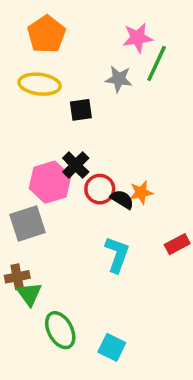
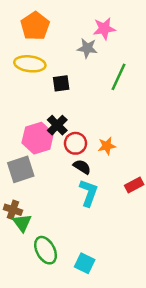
green line: (157, 63) -> (118, 77), moved
gray star: (119, 79) -> (87, 48), moved
black semicircle: (122, 199) -> (82, 167), moved
brown cross: (17, 277) -> (13, 210), turned 30

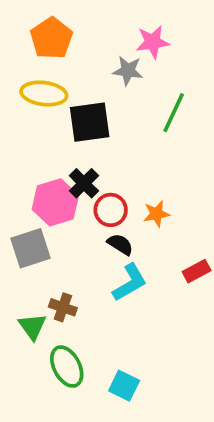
black square: (61, 83) -> (90, 122), size x1.6
cyan L-shape: (89, 193) -> (130, 283), turned 40
brown cross: (13, 210) -> (63, 307), moved

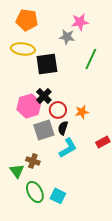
orange pentagon: (51, 38) -> (27, 20), turned -30
black semicircle: (120, 244) -> (63, 128), turned -104
gray square: (30, 248) -> (44, 130), moved
cyan square: (124, 386) -> (58, 196), moved

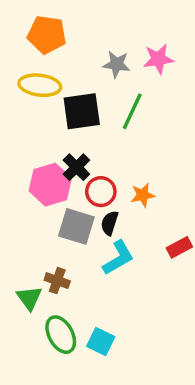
pink star: (80, 22) -> (158, 59), moved
green line: (91, 59) -> (132, 111), moved
gray square: (44, 130) -> (76, 226), turned 35

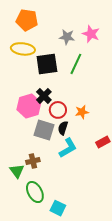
pink star: (158, 59) -> (91, 34), turned 30
brown cross: (57, 281) -> (33, 161), turned -32
cyan square: (101, 342) -> (58, 208), moved

